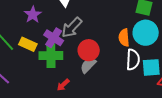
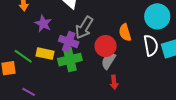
orange semicircle: (124, 38) -> (125, 33), moved
red arrow: (63, 85) -> (114, 82), moved, turned -40

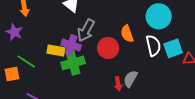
purple star: (43, 24) -> (14, 32), moved
yellow rectangle: (45, 54) -> (56, 51), moved
gray semicircle: (108, 61) -> (130, 79), moved

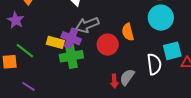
gray arrow: (86, 30) -> (87, 25), turned 35
white semicircle: (153, 46) -> (154, 64), moved

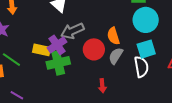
purple cross: (71, 38) -> (57, 45), turned 36
cyan square: (172, 51) -> (146, 49), moved
gray semicircle: (127, 77) -> (116, 56), moved

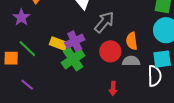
gray arrow: (72, 31) -> (104, 22), moved, turned 145
gray semicircle: (116, 56) -> (131, 61), turned 48
green cross: (58, 63) -> (73, 59), turned -30

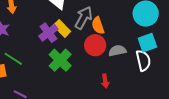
purple cross: (75, 41) -> (48, 33), moved
orange semicircle: (132, 41) -> (98, 25), moved
yellow rectangle: (59, 44) -> (62, 28), moved, turned 36

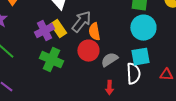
gray semicircle: (117, 51) -> (109, 60), turned -30
green cross: (60, 60) -> (51, 60), turned -30
red arrow: (105, 81) -> (109, 88), moved

